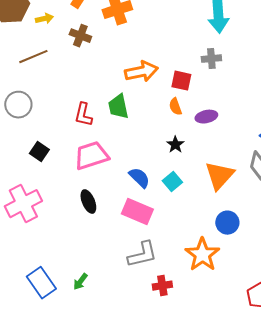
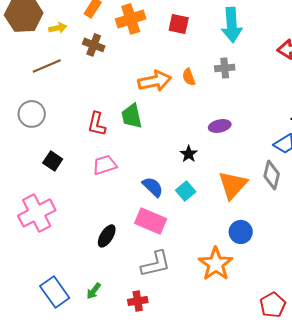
red square: (181, 81) -> (179, 24), moved
orange semicircle: (175, 107) -> (189, 77), moved
pink trapezoid: (91, 156) -> (105, 165), size x0.7
black ellipse: (88, 202) -> (107, 236), moved, turned 55
red cross: (162, 286) -> (138, 301), moved

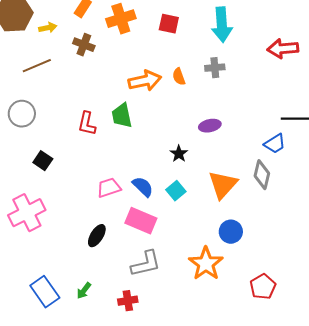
pink trapezoid: (105, 165) -> (109, 188), moved
red pentagon: (273, 305) -> (263, 287), moved

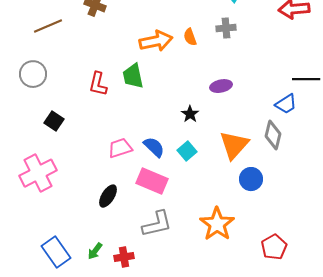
blue circle: (231, 232) -> (251, 179), moved
red cross: (128, 301) -> (124, 257), moved

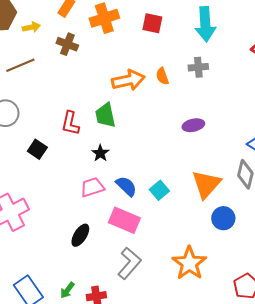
black star: (190, 114) -> (100, 153), moved
black square: (54, 121) -> (37, 149), moved
gray L-shape: (157, 224) -> (129, 263), turned -36

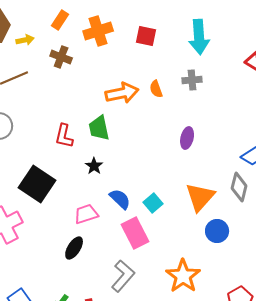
purple ellipse: (193, 125) -> (187, 138), turned -65
black square: (37, 149) -> (37, 184), moved, size x1.8
pink trapezoid: (92, 187) -> (86, 214), moved
pink rectangle: (124, 220) -> (135, 233), moved, turned 40

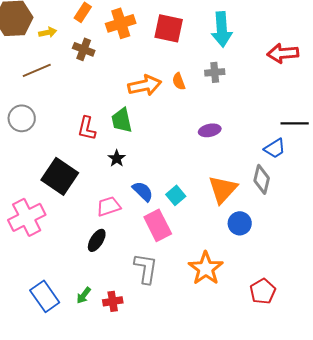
red square: (146, 36) -> (169, 28), size x1.4
purple ellipse: (187, 138) -> (210, 130), turned 65
gray L-shape: (123, 276) -> (146, 268), turned -32

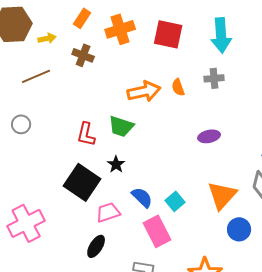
gray circle: (22, 118) -> (21, 124), size x0.7
green trapezoid: (122, 120) -> (121, 126), turned -60
black square: (60, 176) -> (82, 182), moved

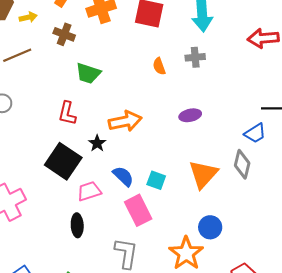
orange arrow: (144, 91) -> (125, 121), moved
green trapezoid: (121, 126) -> (88, 73), moved
cyan square: (175, 201) -> (156, 180), turned -30
blue circle: (239, 229) -> (210, 227), moved
black ellipse: (96, 246) -> (77, 225), turned -35

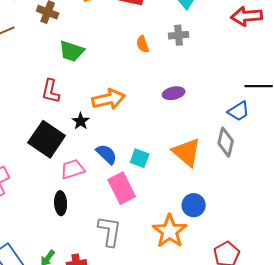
orange triangle: (203, 174) -> (187, 152), turned -32

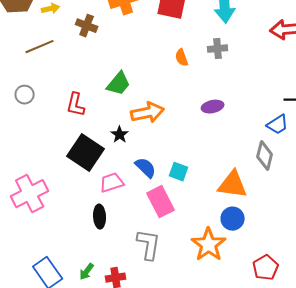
green trapezoid: (72, 51) -> (119, 84), moved, turned -68
red L-shape: (51, 91) -> (76, 105), moved
orange triangle: (187, 152) -> (233, 185), moved, turned -32

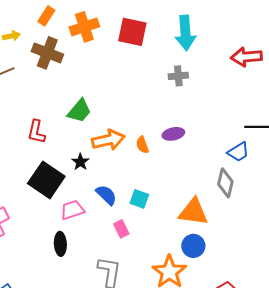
brown cross: (87, 26) -> (47, 53), size x1.4
orange semicircle: (182, 58) -> (142, 145), moved
pink rectangle: (161, 202) -> (121, 229), size x0.6

